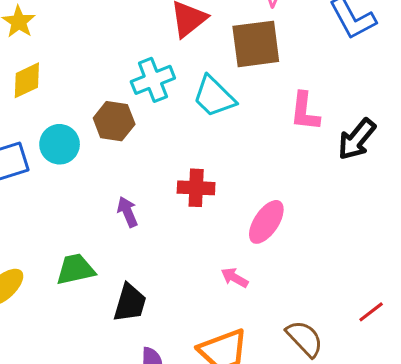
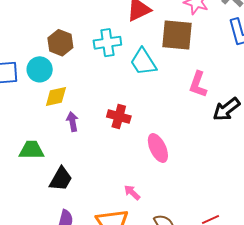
yellow diamond: (27, 80) -> (56, 97), moved
brown hexagon: (114, 121) -> (60, 43), moved
pink ellipse: (266, 222) -> (158, 148), turned -72
pink arrow: (235, 278) -> (132, 192), moved

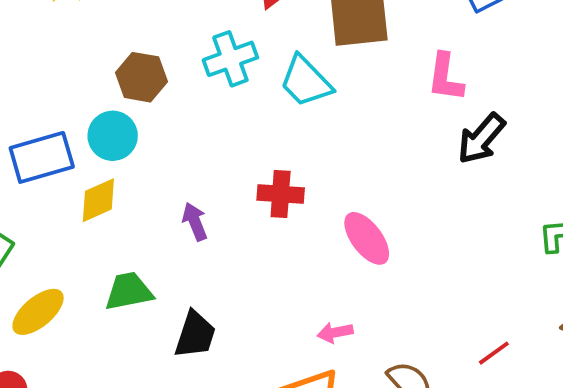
pink L-shape: (198, 84) -> (445, 77), moved
yellow diamond: (56, 97) -> (98, 200), moved
pink arrow: (132, 192) -> (335, 332), turned -42

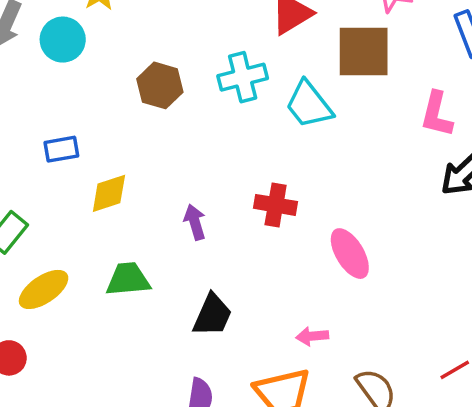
cyan circle: (113, 136) -> (63, 40), moved
blue rectangle: (42, 157) -> (61, 149), size x0.6
black trapezoid: (195, 335) -> (212, 315), moved

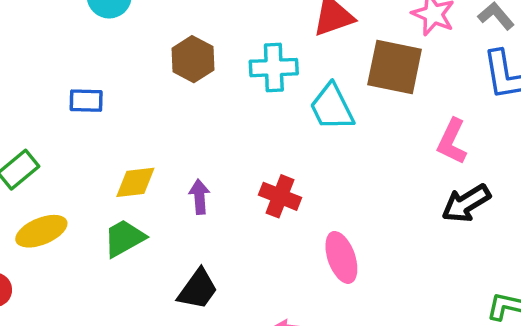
yellow diamond: (109, 193) -> (135, 182), moved
green trapezoid: (128, 279) -> (124, 238), turned -36

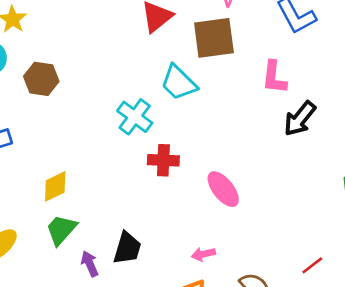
brown hexagon: (193, 59) -> (41, 79), moved
cyan cross: (274, 68) -> (135, 117), moved, turned -32
purple arrow: (199, 197) -> (90, 264), moved

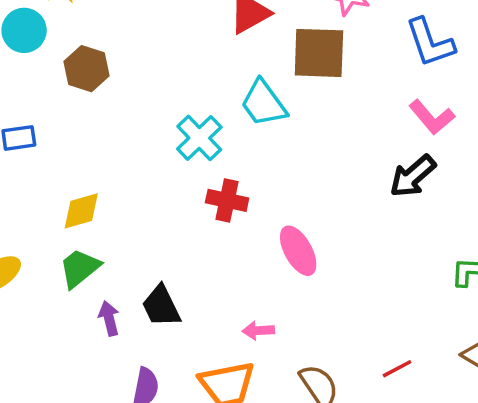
pink L-shape: (274, 77) -> (432, 117), moved, turned -56
black trapezoid: (127, 248) -> (161, 306), turned 128

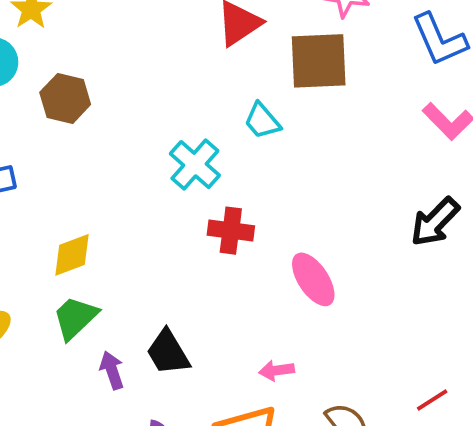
cyan trapezoid: (263, 103) -> (262, 121), size x0.7
black arrow: (413, 176) -> (435, 222), moved

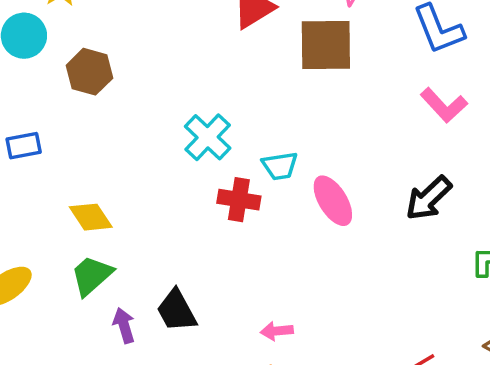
cyan trapezoid: (262, 121) -> (280, 166), moved, turned -60
yellow diamond: (72, 255) -> (91, 217), turned 75
pink ellipse: (313, 279) -> (333, 201), moved

